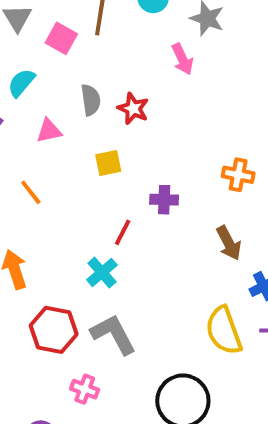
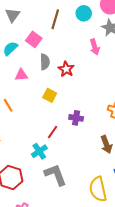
pink square: (61, 38) -> (34, 39), moved
yellow square: (108, 163) -> (50, 95), turned 32
gray L-shape: (113, 334) -> (55, 175), moved

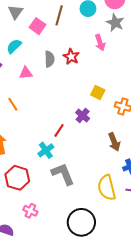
pink square: (34, 39) -> (37, 26), moved
red star: (66, 69) -> (71, 57), moved
yellow square: (50, 95) -> (98, 92), moved
purple cross: (76, 118) -> (83, 115), turned 32

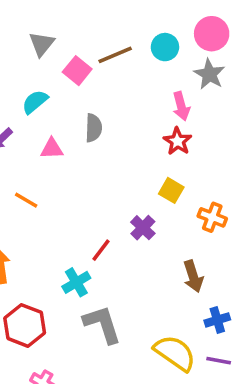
brown line: (59, 15) -> (115, 55), turned 48
red star: (71, 57) -> (178, 141), moved
orange line: (13, 104) -> (26, 200), turned -32
yellow semicircle: (107, 188) -> (175, 353), turned 135

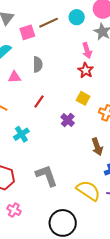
pink square: (77, 71) -> (27, 32), turned 35
red line: (101, 250) -> (39, 101), moved
cyan cross: (76, 282) -> (21, 134), moved

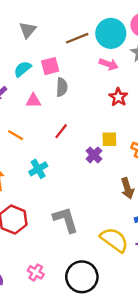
cyan circle: (77, 17) -> (111, 33), size x1.6
pink square: (27, 32) -> (50, 66), moved
pink arrow: (87, 50) -> (109, 64), moved, turned -56
yellow square: (83, 98) -> (109, 139), moved, turned -32
pink cross: (14, 210) -> (36, 272), moved

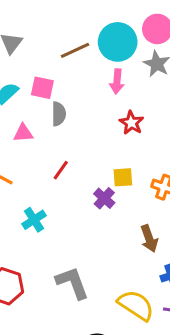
pink arrow: (109, 64) -> (117, 81), turned 78
pink square: (50, 66) -> (42, 88), turned 30

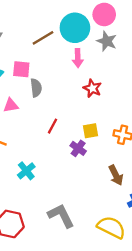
red line: (61, 170) -> (53, 126), moved

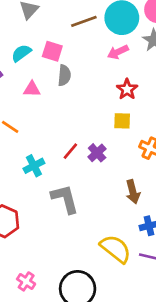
pink arrow: (78, 58) -> (118, 52), turned 54
red line: (53, 126) -> (70, 151), moved
yellow square: (91, 131) -> (122, 121), moved
gray L-shape: (61, 216) -> (65, 199), moved

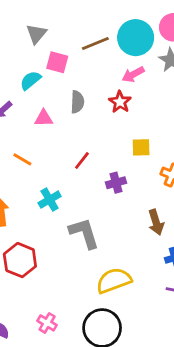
pink square: (52, 51) -> (57, 62), moved
red star: (127, 89) -> (120, 102), moved
red line: (70, 151) -> (82, 160), moved
purple cross: (97, 153) -> (116, 183), turned 30
yellow semicircle: (116, 249) -> (114, 281), moved, turned -56

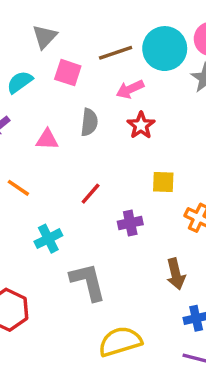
pink arrow: (133, 74) -> (130, 89), moved
cyan semicircle: (30, 80) -> (20, 82), moved

